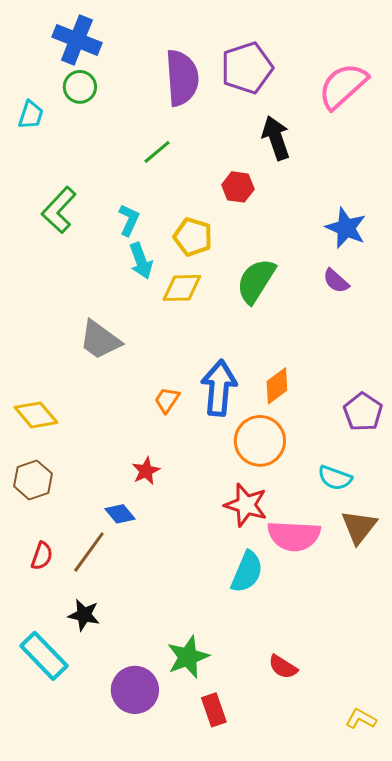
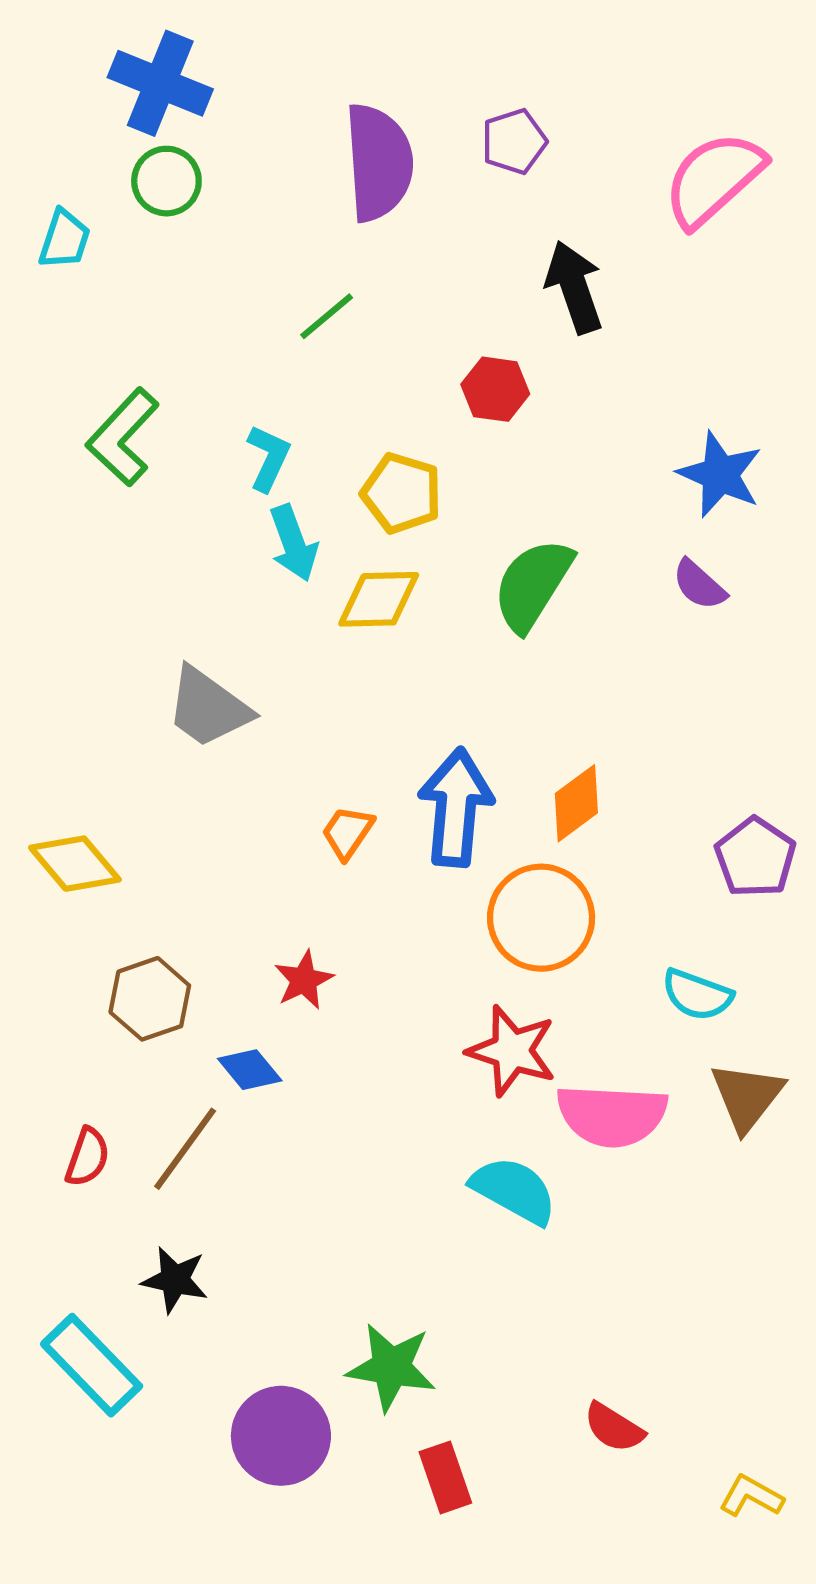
purple pentagon: (247, 68) -> (514, 142), size x0.6
brown hexagon: (33, 480) -> (150, 999), moved
cyan semicircle: (247, 572) -> (514, 1190), turned -84
green star: (188, 657) -> (391, 1367), turned 30
red semicircle: (283, 667) -> (614, 1428), moved

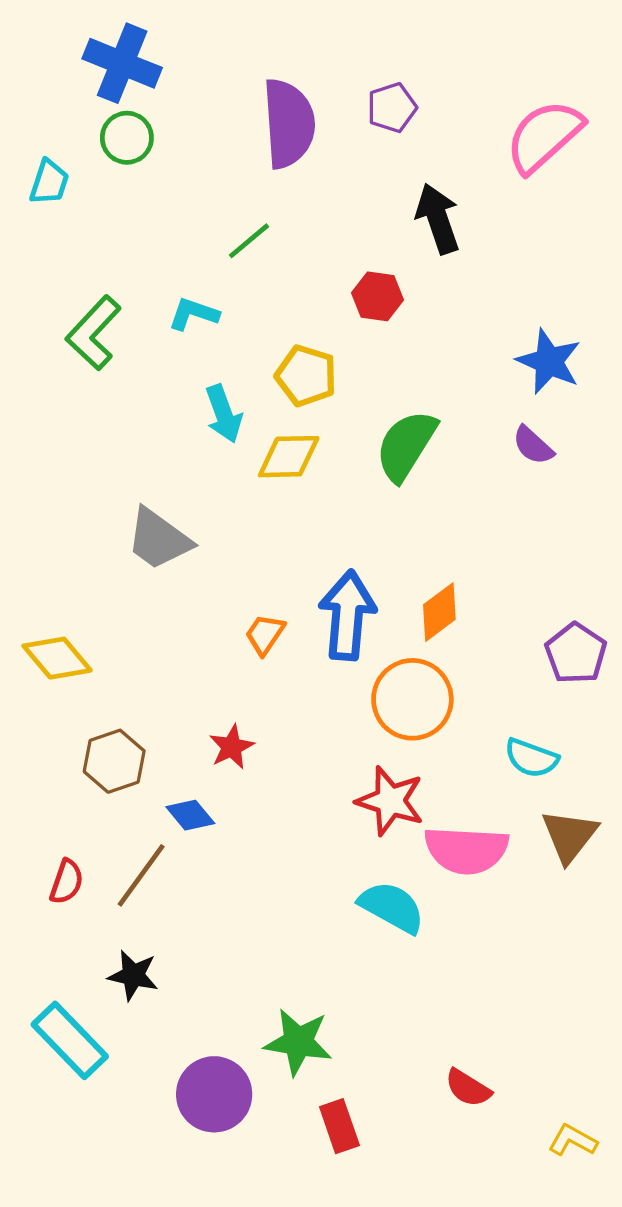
cyan L-shape: (268, 458) -> (193, 314), moved, turned -96

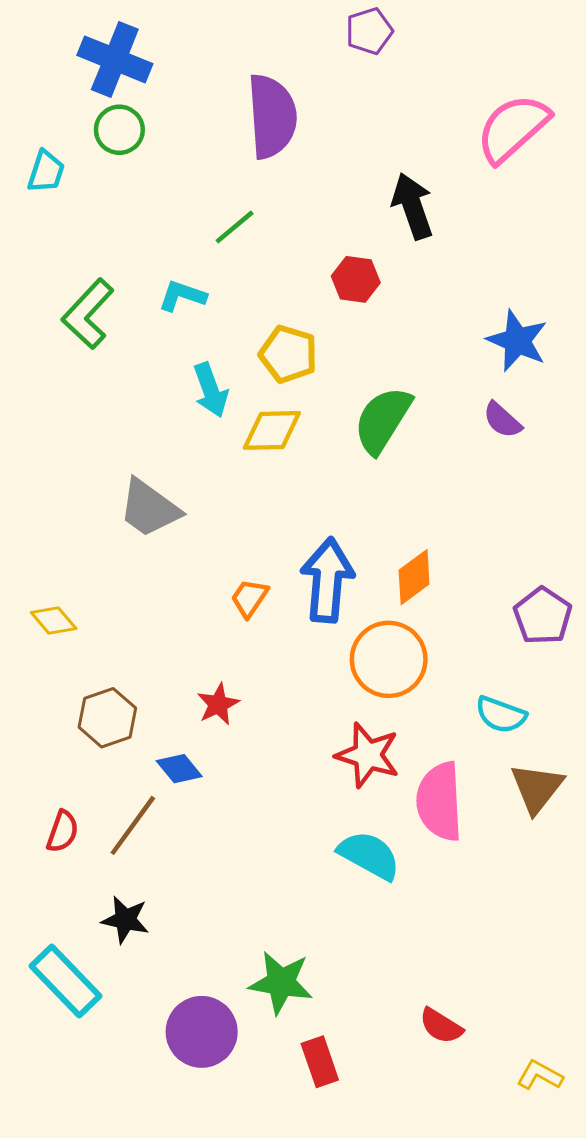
purple pentagon: (392, 108) -> (369, 31), moved
yellow diamond: (57, 658) -> (54, 620), size x0.7
pink semicircle: (466, 850) -> (440, 801), turned 84

